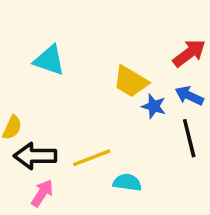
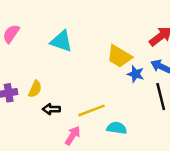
black arrow: (35, 156) -> (51, 109), size x0.6
pink arrow: (42, 193) -> (73, 136), moved

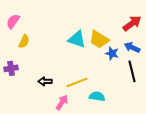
cyan triangle: (61, 41) -> (77, 39), moved
yellow semicircle: (35, 89) -> (24, 41), moved

